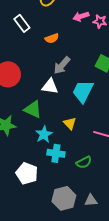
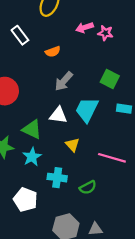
white triangle: (50, 86) -> (58, 115), moved
cyan star: (44, 134) -> (32, 157), moved

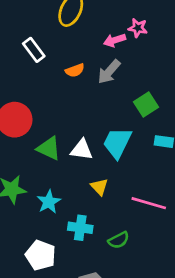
pink star: (105, 33) -> (138, 28), moved
green square: (110, 79) -> (146, 105), turned 30
gray arrow: (64, 81) -> (109, 72), moved
green triangle: (32, 129) -> (49, 148), moved

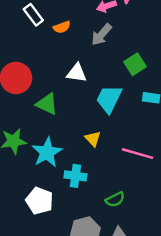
orange semicircle: (75, 70) -> (62, 27), moved
white triangle: (82, 150) -> (77, 73), moved
cyan star: (49, 202) -> (47, 152), size x1.4
green semicircle: (119, 240) -> (115, 199), moved

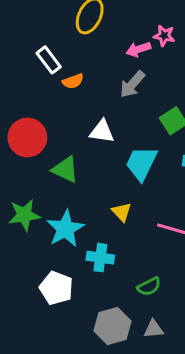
orange semicircle: (62, 27) -> (73, 81), moved

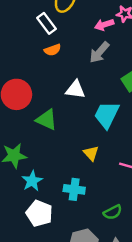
white rectangle: (49, 60) -> (47, 23), moved
cyan star: (65, 229) -> (32, 181), moved, size x0.7

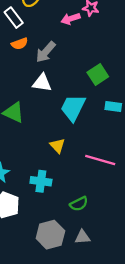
gray arrow: (99, 52) -> (46, 52), moved

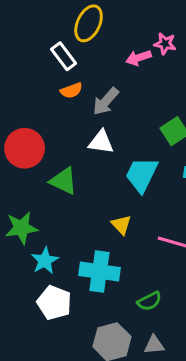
cyan cross: (41, 181) -> (99, 272), size x1.4

